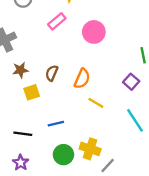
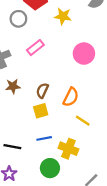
pink rectangle: (57, 21) -> (35, 48), moved
yellow square: (32, 92) -> (41, 111), moved
yellow cross: (90, 149) -> (68, 149), moved

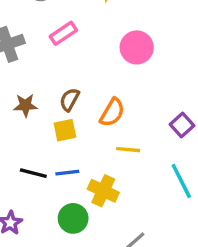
brown star: (13, 86) -> (25, 105), moved
yellow line: (83, 121) -> (128, 150), turned -32
black line: (12, 147) -> (33, 173), moved

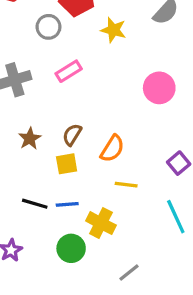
pink circle: (137, 47) -> (159, 88), moved
brown star: (25, 105) -> (30, 139), turned -30

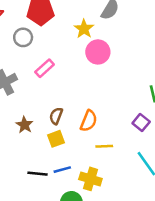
yellow star: (113, 30) -> (84, 29), moved, turned 30
pink circle: (159, 88) -> (98, 52), moved

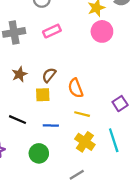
orange semicircle: (89, 121) -> (76, 88), turned 120
blue line: (62, 170) -> (51, 125), moved
yellow cross: (90, 179) -> (85, 142), moved

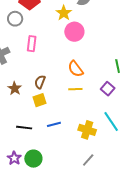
pink rectangle: (52, 31) -> (32, 44), turned -42
orange semicircle: (76, 88) -> (76, 69), moved
yellow line: (82, 114) -> (75, 89), moved
green circle: (39, 153) -> (33, 159), moved

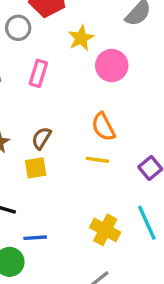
yellow star: (64, 13) -> (81, 38), moved
blue line: (54, 124) -> (35, 238), moved

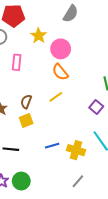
orange semicircle: (103, 127) -> (60, 72), moved
yellow line: (97, 160) -> (56, 97), moved, turned -32
blue line: (35, 238) -> (52, 146), moved

